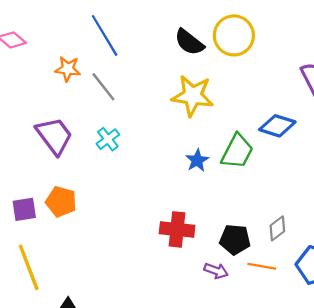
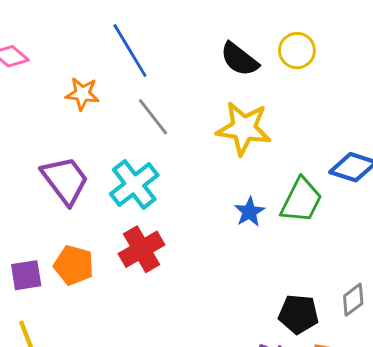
yellow circle: (234, 35) -> (297, 51), size x0.7
gray line: (103, 87) -> (153, 117), moved
cyan cross: (108, 139) -> (134, 184), size x1.6
red cross: (177, 229) -> (141, 249), moved, turned -36

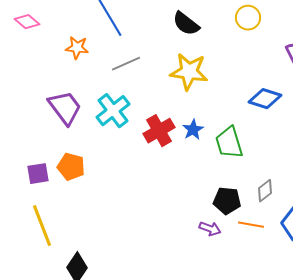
yellow circle: (297, 51) -> (248, 18), moved
gray line: (153, 117) -> (126, 64), turned -76
green trapezoid: (301, 200) -> (229, 143), moved, turned 136
red cross: (141, 249) -> (159, 131), moved

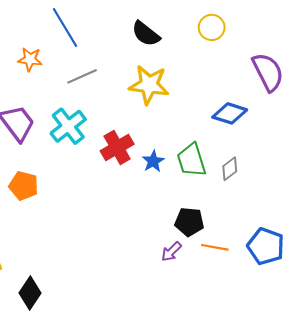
blue star: (193, 130) -> (153, 161), moved
gray diamond: (265, 191) -> (230, 169), moved
purple arrow: (210, 229) -> (171, 252), turned 115

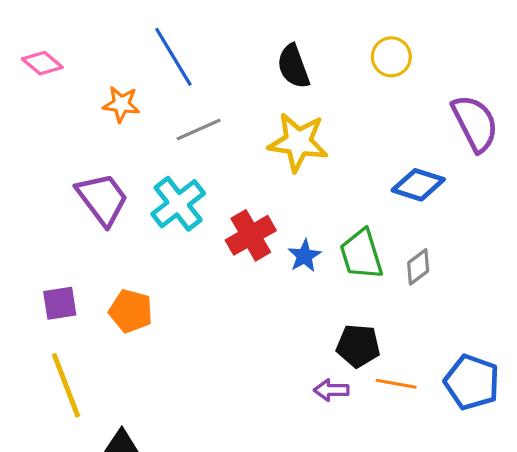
black semicircle: (146, 34) -> (293, 66), turned 32
orange pentagon: (24, 186) -> (131, 311), moved
purple arrow: (171, 252) -> (331, 390), turned 45

